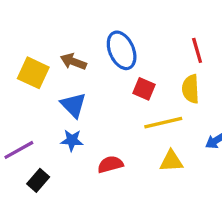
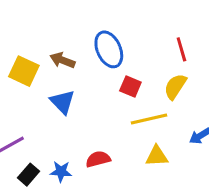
yellow semicircle: (191, 89) -> (175, 86), turned 36
blue star: (72, 140) -> (61, 171), moved

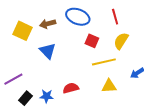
blue ellipse: (109, 49) -> (78, 17), turned -45
red line: (181, 49) -> (115, 17), moved
brown arrow: (62, 60) -> (48, 24), turned -35

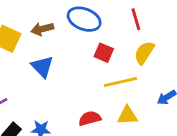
red semicircle: (71, 88) -> (90, 118), moved

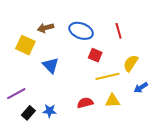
brown arrow: (42, 29) -> (46, 28), moved
yellow semicircle: (144, 53) -> (131, 63), moved

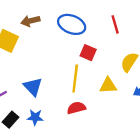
blue triangle: (51, 65) -> (33, 87), moved
yellow line: (107, 76) -> (75, 78), moved, turned -70
yellow triangle: (112, 101) -> (108, 86), moved

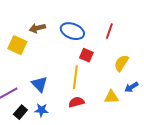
red line: (115, 24) -> (109, 31), turned 35
yellow triangle: (108, 86) -> (111, 97), moved

